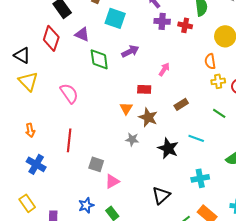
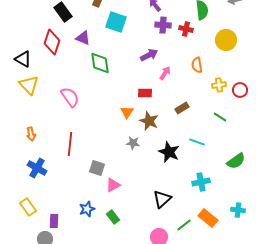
purple arrow: (130, 51) -> (149, 55), moved
orange semicircle: (210, 61) -> (197, 65), moved

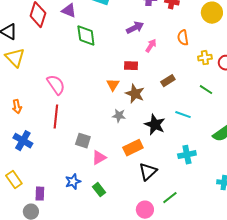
pink semicircle: (70, 97) -> (56, 85), moved
orange rectangle: (208, 218) -> (133, 148), moved, turned -66

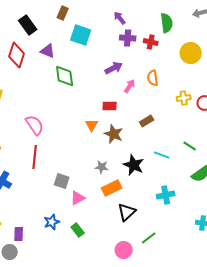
orange semicircle: (183, 38) -> (153, 78), moved
green line: (206, 90) -> (190, 146), moved
gray star: (119, 116) -> (102, 167), moved

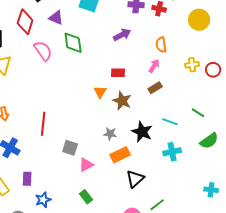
pink arrow: (130, 86) -> (154, 66), moved
pink semicircle: (35, 125) -> (43, 51), moved
cyan cross: (166, 195) -> (172, 152), moved
blue star: (52, 222) -> (43, 200), moved
purple rectangle: (19, 234) -> (27, 179), moved

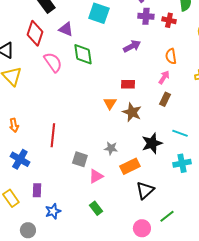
brown rectangle: (155, 88) -> (165, 99), turned -32
black star: (142, 132) -> (152, 143), turned 30
gray star: (110, 134) -> (111, 148), moved

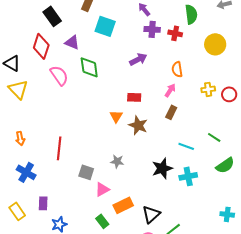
black star: (152, 143) -> (162, 168), moved
orange rectangle: (130, 166) -> (123, 205), moved
black triangle: (145, 190) -> (151, 214), moved

